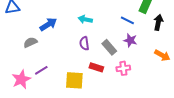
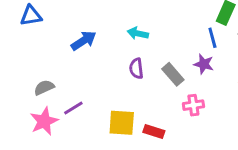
blue line: (127, 20) -> (212, 38), moved, turned 48
gray semicircle: (30, 42) -> (44, 88), moved
red rectangle: (96, 67) -> (154, 131), moved

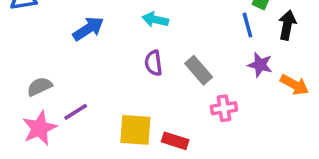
purple star: (204, 64) -> (260, 65), moved

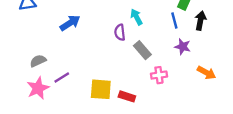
cyan arrow: (155, 20) -> (136, 17), moved, turned 49
purple semicircle: (153, 63) -> (120, 32), moved
orange arrow: (294, 85) -> (206, 73), moved

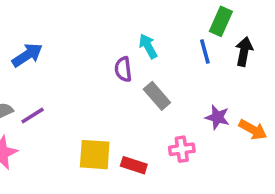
blue arrow: (70, 23) -> (27, 55), moved
purple star: (183, 47) -> (217, 117), moved
pink cross: (159, 75) -> (182, 149), moved
purple line: (62, 77) -> (33, 115), moved

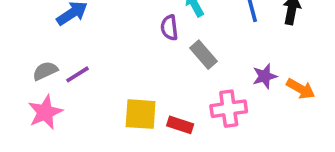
purple star: (217, 117) -> (265, 76), turned -30
pink cross: (182, 149) -> (229, 109), size x1.4

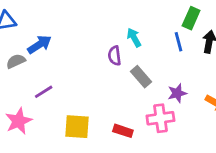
gray semicircle: (45, 71) -> (16, 61), moved
purple star: (265, 76) -> (177, 93), moved
yellow square: (141, 114) -> (77, 127), moved

